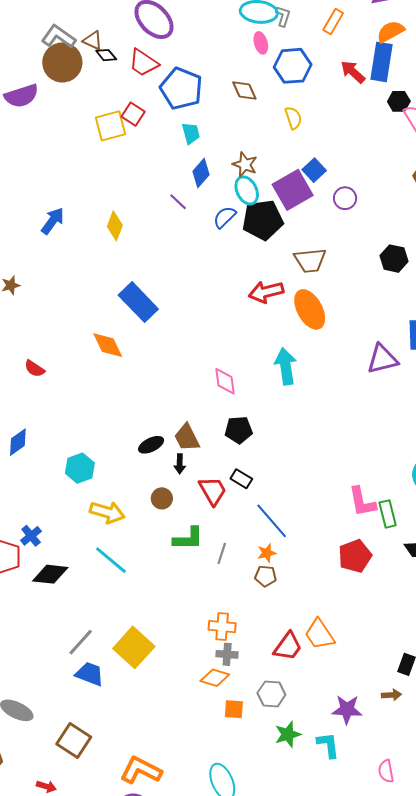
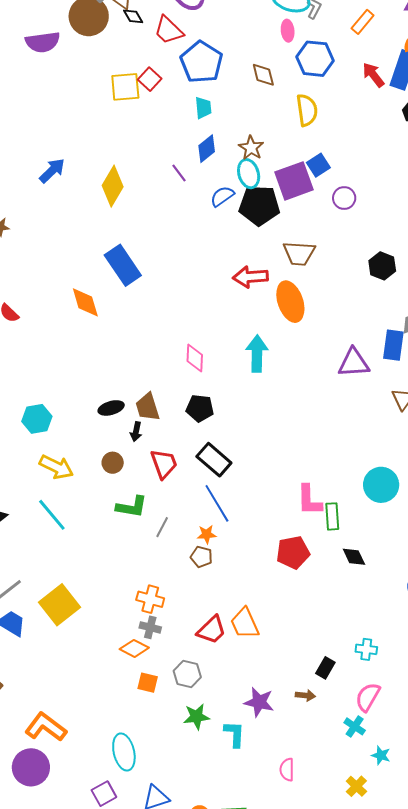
yellow semicircle: (293, 118) -> (307, 110), size x1.4
yellow diamond: (115, 226) -> (113, 186), size x1.4
black rectangle: (241, 479) -> (214, 460), moved, size x1.6

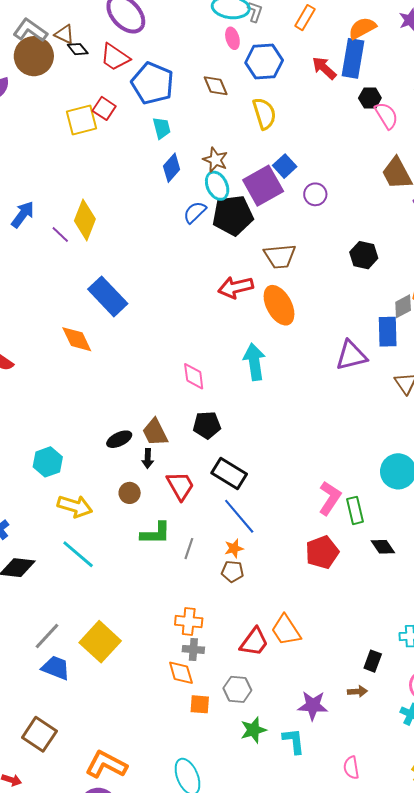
purple line: (179, 173) -> (60, 235), moved
pink L-shape: (309, 500) -> (330, 498), turned -136
orange diamond: (134, 648) -> (181, 673), turned 56

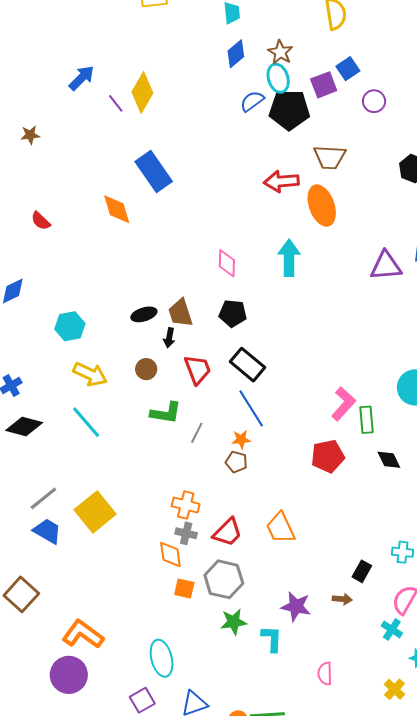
purple square: (263, 186) -> (324, 85), size x0.7
red trapezoid: (254, 642) -> (228, 532), moved
gray hexagon: (237, 689) -> (224, 579), size x1.4

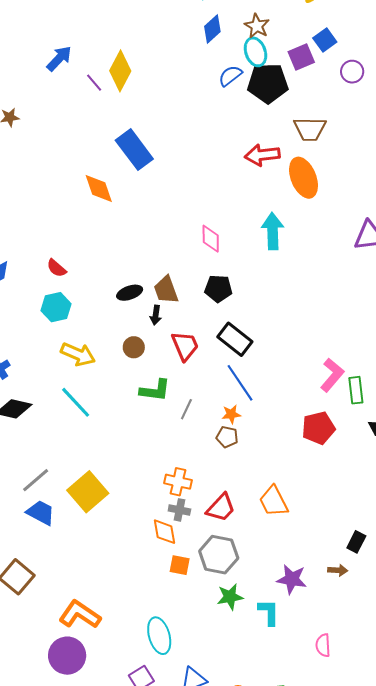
red semicircle: (41, 221) -> (56, 268), moved

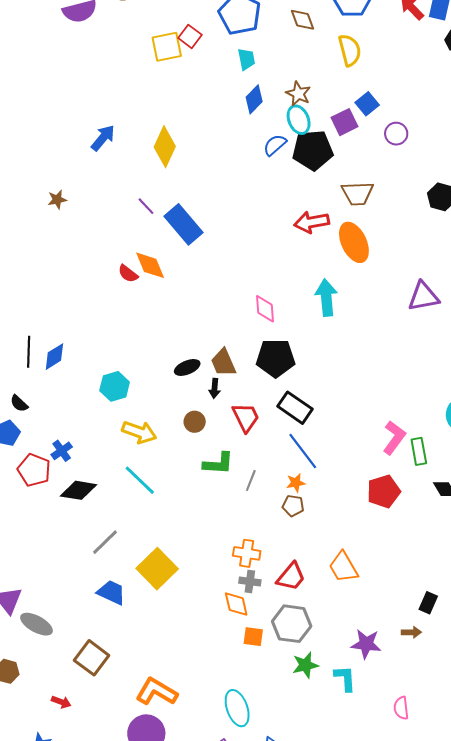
purple line: (94, 83) -> (146, 206), moved
red semicircle: (56, 268) -> (128, 274), moved
black pentagon: (218, 289) -> (275, 358), size x1.4
gray line: (36, 480) -> (105, 542), moved

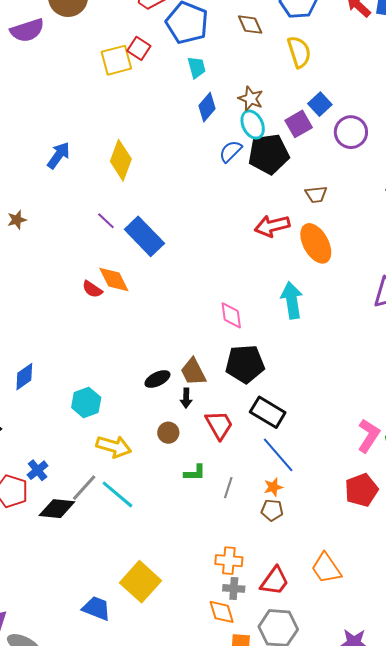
purple circle: (396, 134) -> (351, 132), size x1.4
brown trapezoid: (357, 193) -> (316, 194), size x0.7
green L-shape: (218, 463) -> (195, 473), size x0.7
gray line: (105, 542) -> (84, 488), moved

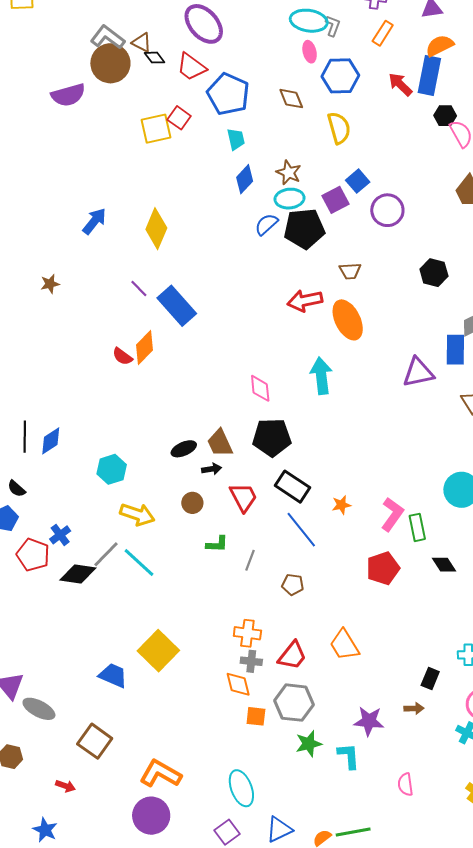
cyan ellipse: (253, 125) -> (290, 199), turned -72
orange diamond: (114, 279) -> (144, 348), turned 68
black arrow: (186, 398) -> (212, 469), turned -102
orange star: (273, 487) -> (341, 505), moved

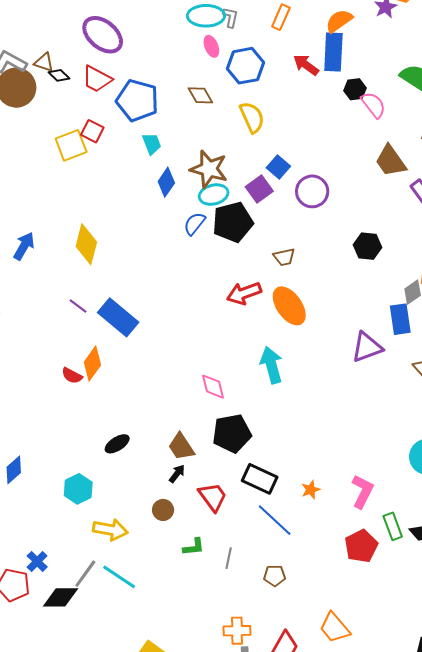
brown star: (289, 173) -> (209, 169), size x1.5
black ellipse: (184, 449) -> (117, 444), moved
black arrow: (212, 469) -> (177, 474), turned -36
green rectangle: (417, 527) -> (393, 526), moved

